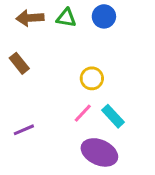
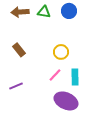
brown rectangle: (19, 63) -> (19, 50), moved
cyan rectangle: (113, 116) -> (75, 77), turned 42

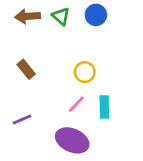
green triangle: (44, 12) -> (61, 16), turned 32
purple ellipse: (66, 101) -> (72, 140), moved

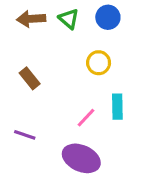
yellow circle: (85, 72) -> (99, 63), moved
cyan rectangle: (104, 107) -> (117, 107), moved
purple line: (22, 119) -> (25, 135), turned 42

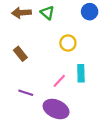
blue circle: (108, 17) -> (90, 12), moved
purple line: (25, 135) -> (26, 93), moved

